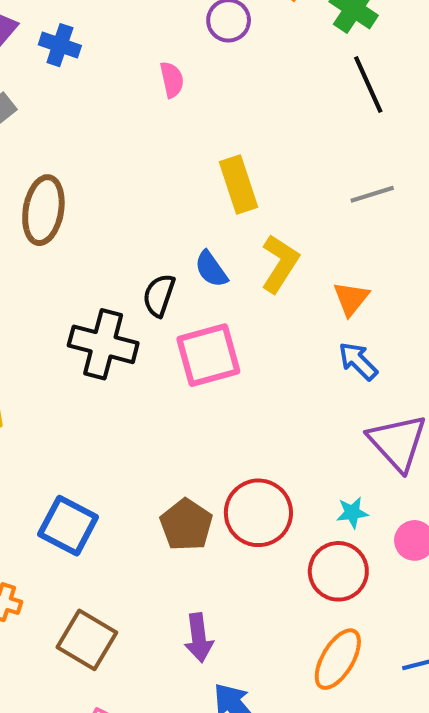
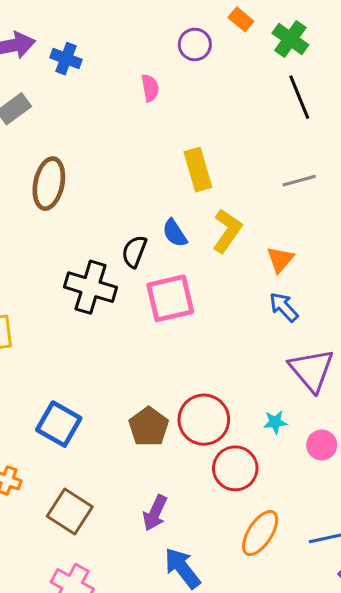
red circle: (338, 571) -> (235, 468), moved
purple arrow: (199, 638) -> (155, 513), turned 30

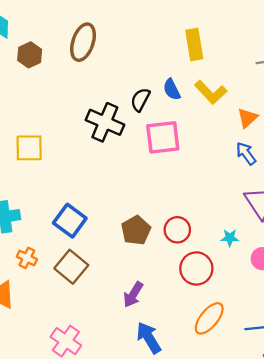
yellow L-shape: (227, 231) -> (211, 92), turned 96
red circle: (204, 420) -> (177, 230), size x0.7
brown square: (70, 511) -> (71, 267), moved

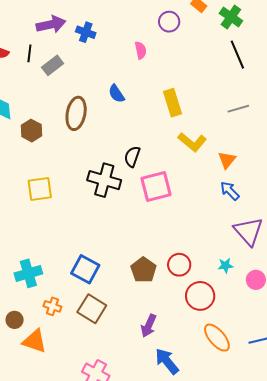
blue semicircle: (172, 89) -> (116, 94), moved
yellow square: (29, 148) -> (40, 189), moved
orange ellipse: (209, 318) -> (217, 338), turned -72

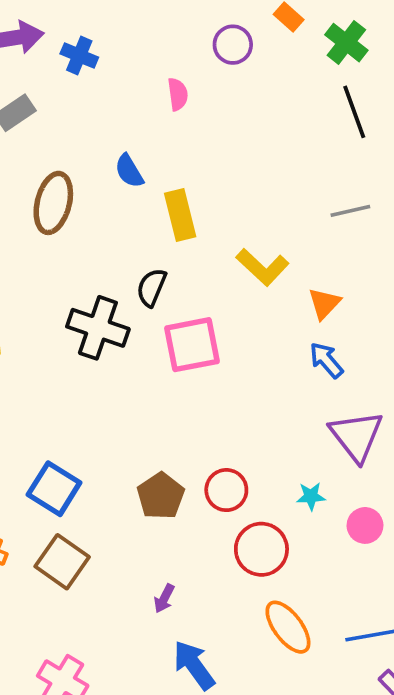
yellow rectangle: (172, 103) -> (180, 215), moved
purple arrow: (149, 326) -> (164, 598), size x0.7

